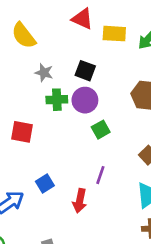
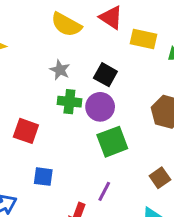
yellow semicircle: (24, 36) -> (66, 25), moved, turned -32
green square: (101, 130) -> (112, 142), size x1.5
blue square: (45, 183) -> (43, 177), moved, turned 30

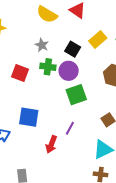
yellow rectangle: (143, 39) -> (98, 39), moved, turned -54
red square: (26, 131) -> (20, 73), moved
blue square: (43, 177) -> (29, 117), size x1.5

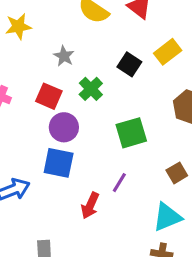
gray star: (42, 45) -> (64, 56), moved
green cross: (48, 67) -> (91, 89), turned 35
purple circle: (69, 71) -> (64, 127), moved

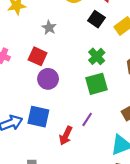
black square: (129, 64) -> (96, 19), moved
green cross: (91, 89) -> (97, 56), moved
blue square: (59, 163) -> (38, 117), moved

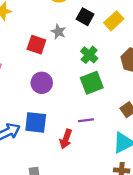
gray star: (49, 28) -> (58, 32), moved
red square: (38, 56) -> (36, 45), moved
purple line: (87, 119) -> (86, 120), turned 56

